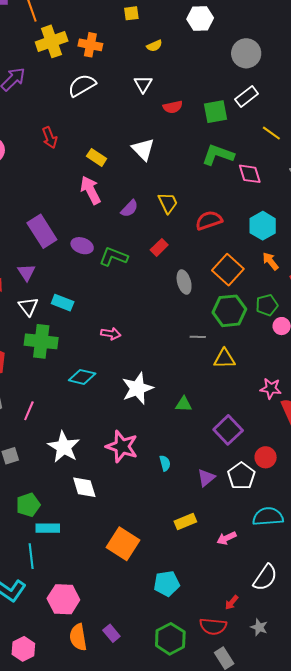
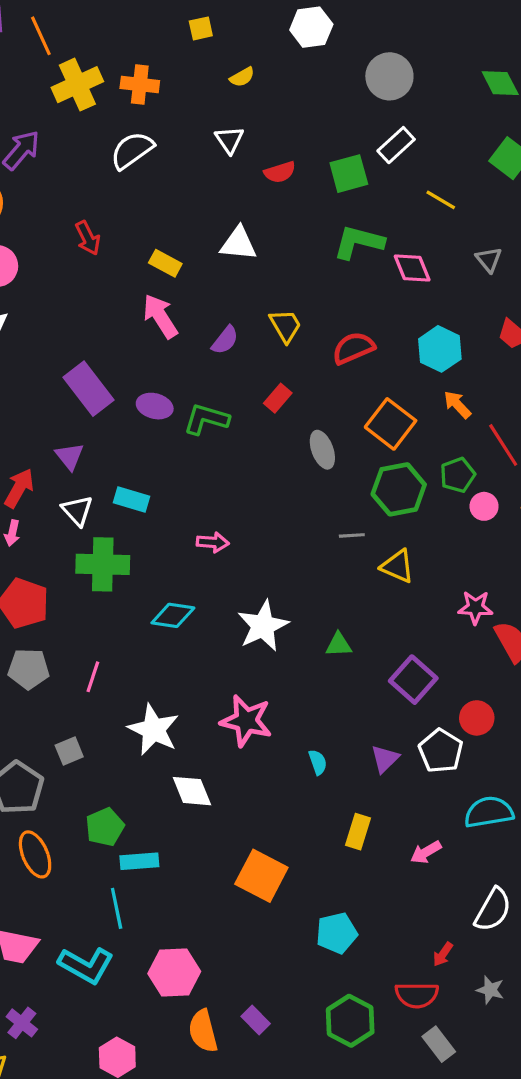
white triangle: (143, 149) -> (238, 244), turned -35
yellow triangle: (224, 359) -> (398, 566), turned 30
cyan semicircle: (165, 463) -> (318, 762), moved
yellow rectangle: (185, 522) -> (358, 832), turned -45

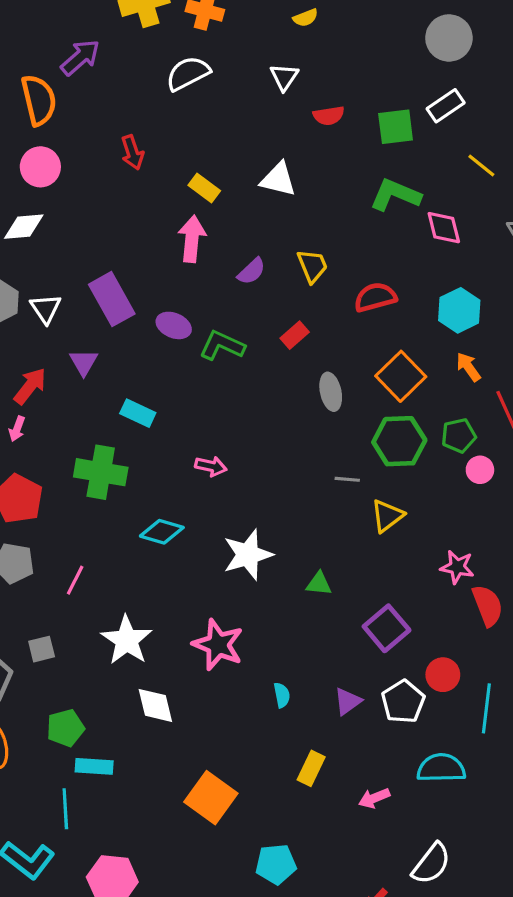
pink arrow: (160, 316) -> (192, 239), turned 30
white triangle: (77, 511) -> (46, 309), moved
yellow triangle: (398, 566) -> (387, 516), turned 51

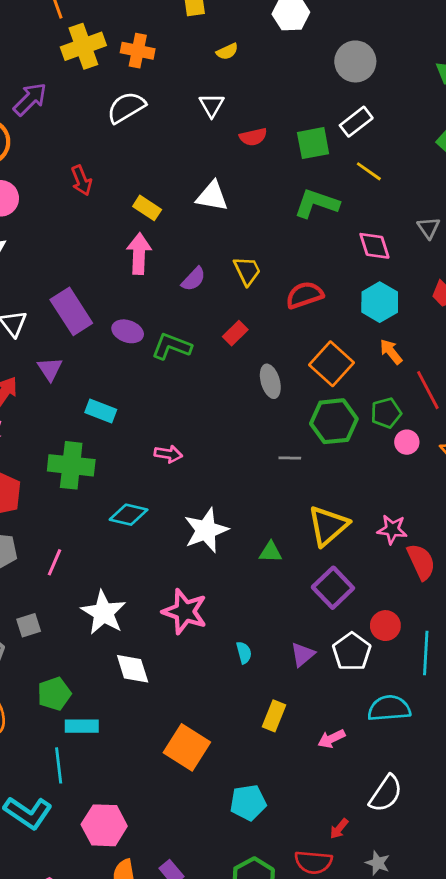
yellow line: (481, 166) -> (369, 171), moved
pink diamond: (444, 228) -> (374, 246), moved
yellow triangle: (387, 516) -> (328, 526), moved, size x1.4

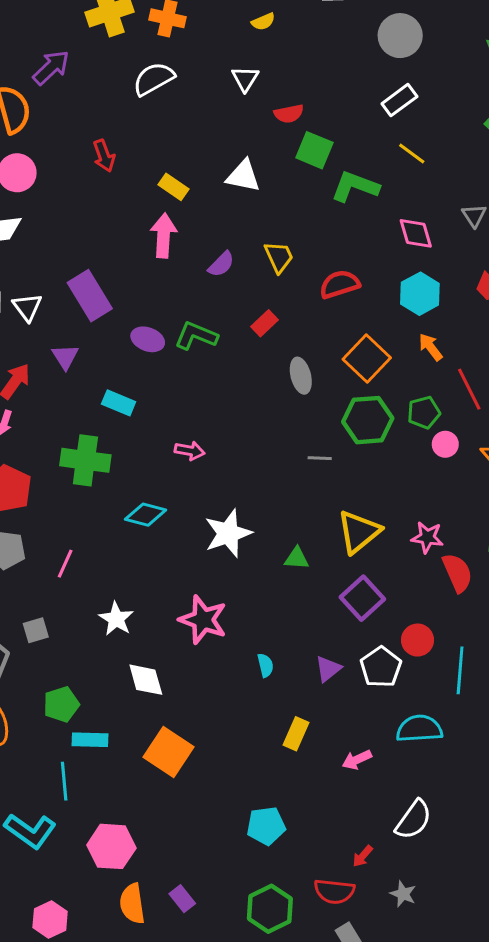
green square: (313, 143) -> (314, 150), moved, turned 32
purple ellipse: (128, 331) -> (148, 339), moved
white star: (103, 613) -> (116, 619), size x0.7
orange square: (187, 747) -> (168, 752), moved

